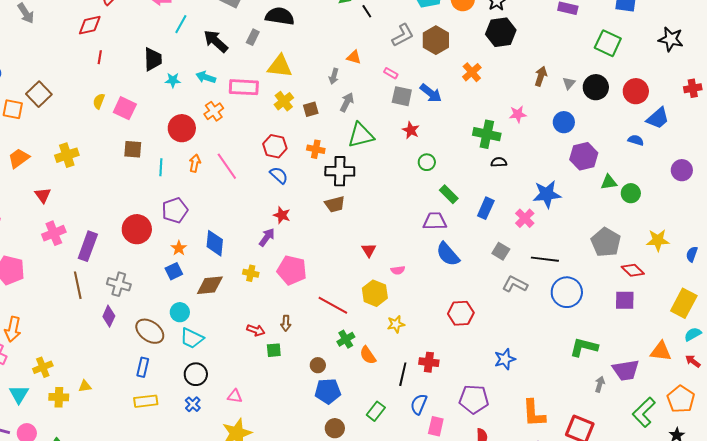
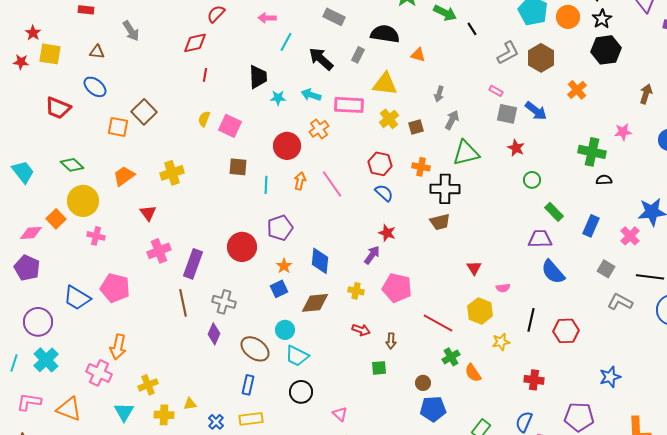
orange triangle: (354, 57) -> (418, 55), moved
red arrow: (256, 330) -> (361, 330), moved
black line: (403, 374) -> (531, 320), moved
pink triangle: (235, 396) -> (340, 414), turned 35
blue cross: (193, 404) -> (216, 422), moved

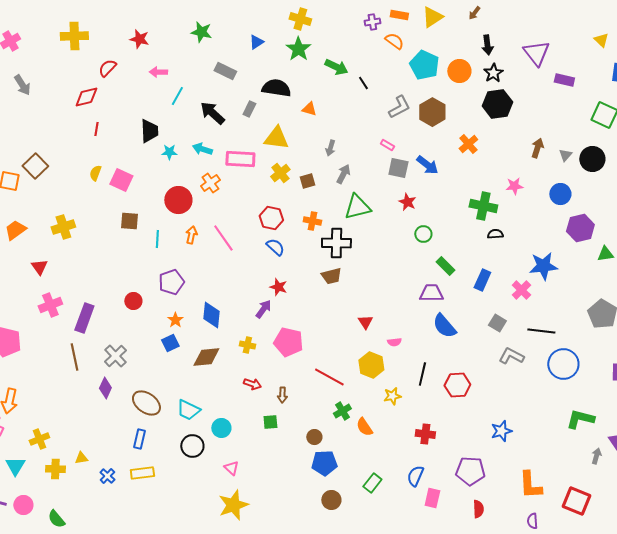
red circle: (242, 247) -> (133, 301), size x0.6
gray cross: (224, 302) -> (115, 356), turned 30
cyan circle: (285, 330) -> (221, 428), moved

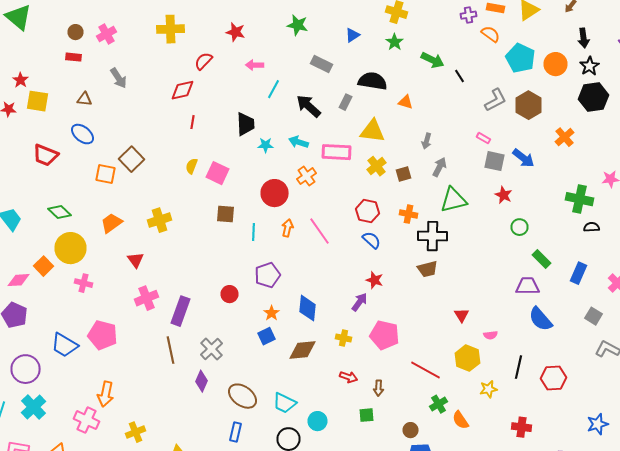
green star: (298, 49) -> (394, 42), size x0.7

